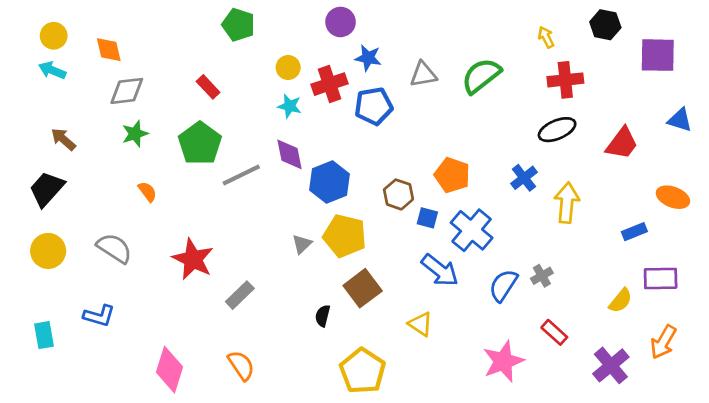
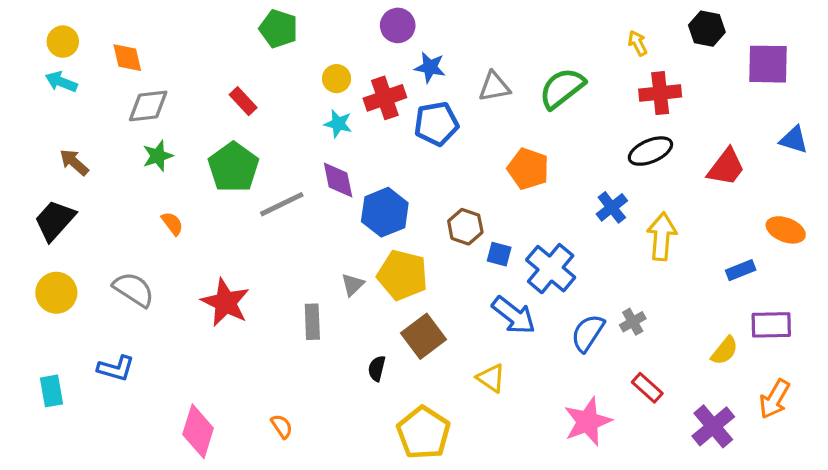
orange pentagon: (452, 175) -> (528, 169), moved
gray rectangle: (240, 295) -> (312, 322), moved, turned -48
orange semicircle: (241, 365) -> (282, 426), size x0.7

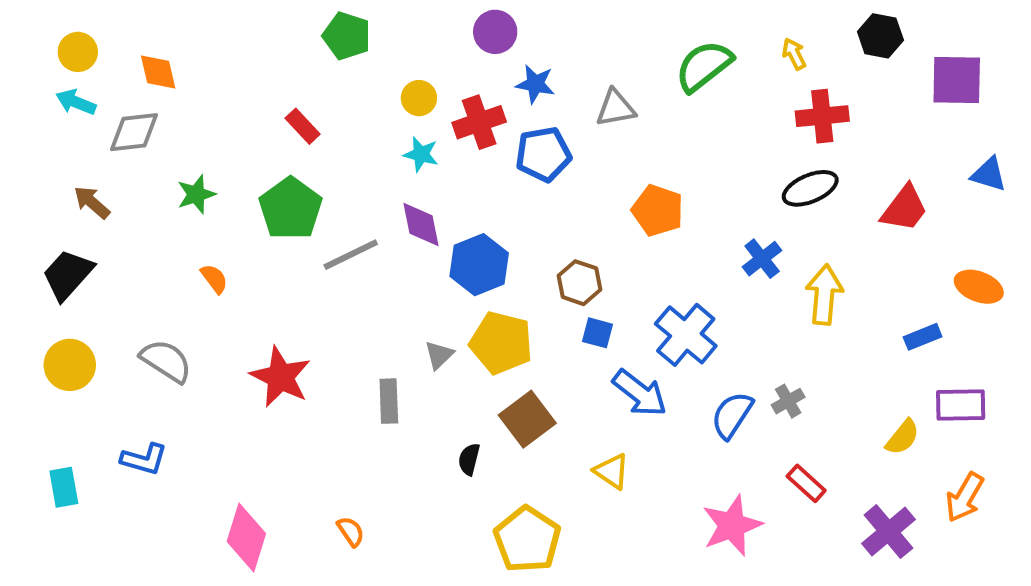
green semicircle: (562, 88) -> (704, 66), moved
gray diamond: (148, 106) -> (134, 132), moved
blue square: (499, 254) -> (598, 333), moved

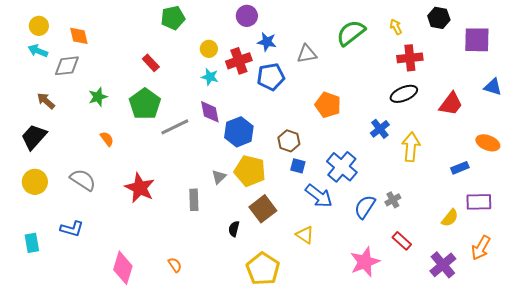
green pentagon: (347, 36) -> (173, 18), turned -30

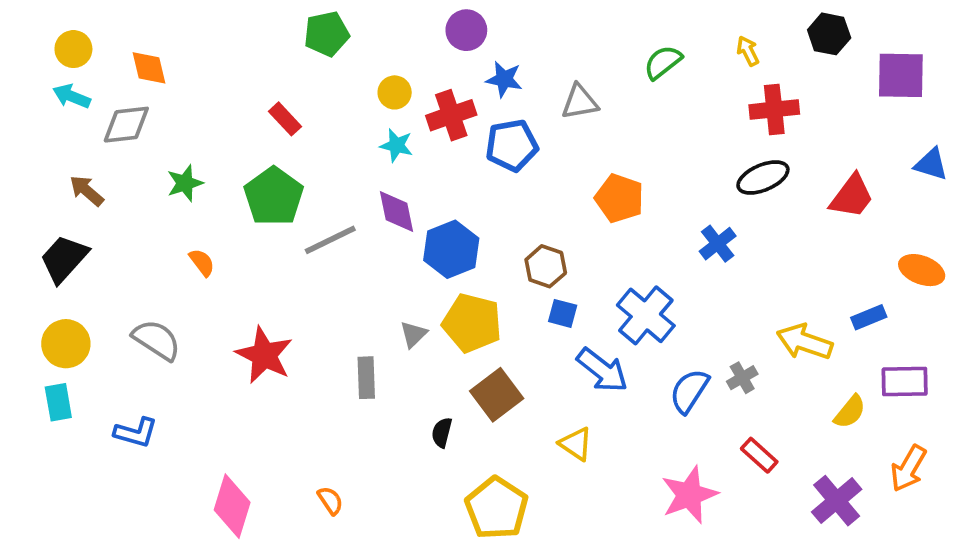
green semicircle: (351, 33) -> (663, 62), size x0.7
yellow arrow: (411, 147) -> (805, 342), moved, turned -76
cyan rectangle: (32, 243) -> (58, 402), moved

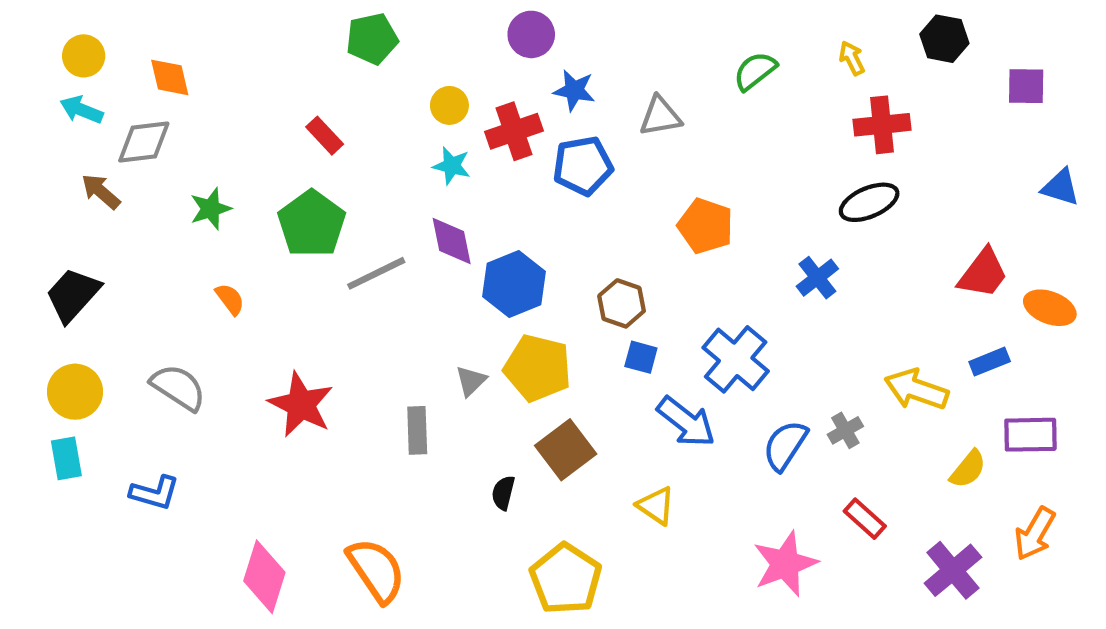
purple square: (901, 75) -> (1026, 86), size x0.7
brown arrow: (87, 191) -> (101, 192), moved
red trapezoid: (852, 196) -> (983, 273), moved
orange semicircle: (330, 501) -> (376, 570), size x2.0

